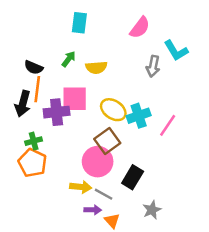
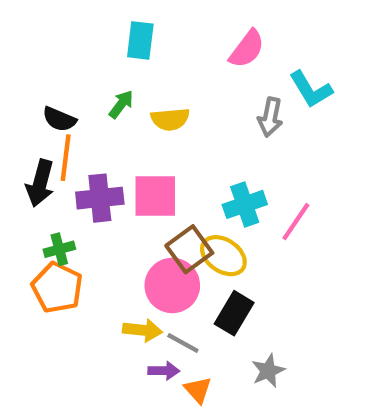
pink square: (75, 99) -> (155, 196), moved
yellow ellipse: (113, 110) -> (223, 256), moved

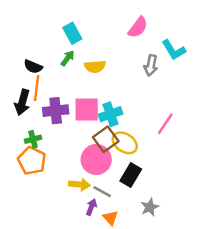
cyan rectangle: (140, 40) -> (72, 33), moved, turned -36
cyan cross: (245, 204) -> (110, 114), moved
purple arrow: (164, 371) -> (91, 207), turned -70

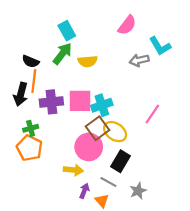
green arrow: (68, 58) -> (62, 54), size x1.5
gray arrow: (151, 65) -> (139, 60), turned 66
gray line: (102, 192) -> (108, 182), moved

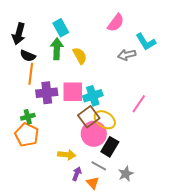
green arrow: (62, 54) -> (57, 49), turned -35
yellow semicircle: (88, 61) -> (80, 56), turned -114
black arrow: (21, 94) -> (19, 34), moved
pink circle: (89, 147) -> (94, 134), moved

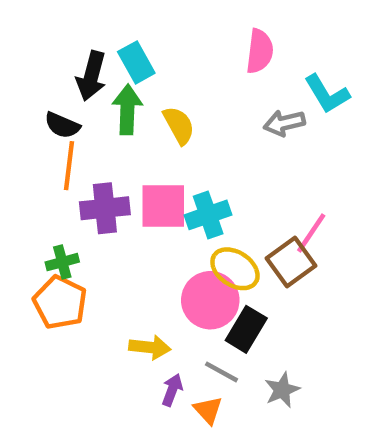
pink semicircle: (116, 23) -> (260, 51), turned -30
black arrow: (19, 34) -> (91, 76), moved
brown square: (89, 117) -> (291, 262), moved

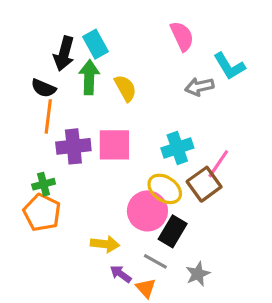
pink semicircle: (260, 51) -> (182, 36), turned -32
cyan cross: (208, 215) -> (177, 148), moved
purple arrow: (172, 390) -> (121, 274), turned -75

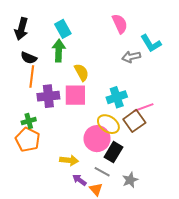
black arrow: (64, 54) -> (21, 29), moved
yellow semicircle: (125, 88) -> (81, 72), moved
pink line: (218, 164) -> (144, 108), turned 36

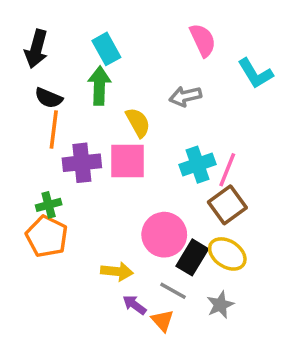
gray arrow: (131, 57) -> (185, 96), moved
pink line: (144, 108) -> (227, 170), moved, turned -48
yellow ellipse: (108, 124) -> (227, 254), moved

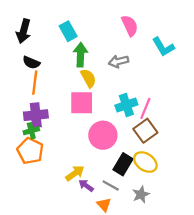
green arrow: (99, 86) -> (81, 55), moved
purple cross: (82, 163) -> (36, 115), moved
pink circle: (164, 235) -> (103, 135), moved
yellow arrow: (117, 271) -> (75, 173), turned -42
purple arrow: (134, 305) -> (86, 186), moved

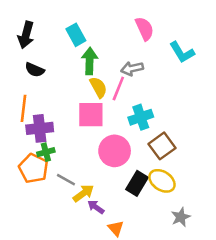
orange line: (35, 83) -> (23, 108), moved
pink line: (145, 108) -> (118, 89), moved
green cross: (31, 131) -> (46, 152), moved
gray line: (111, 186) -> (66, 180), moved
gray star: (141, 194) -> (181, 217), moved

